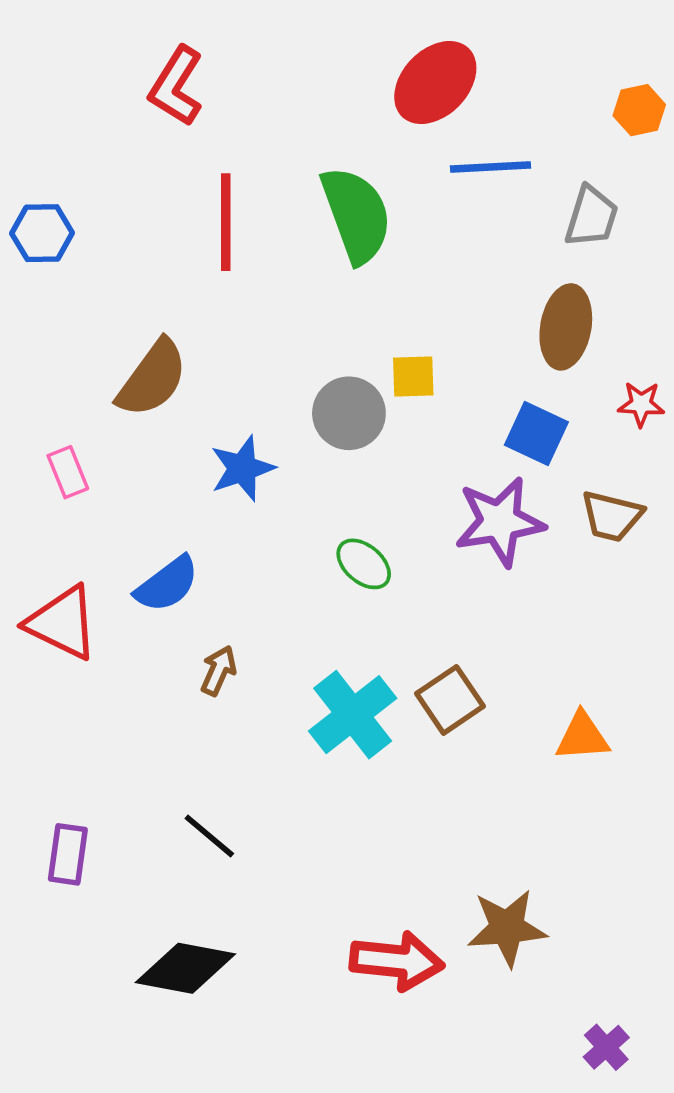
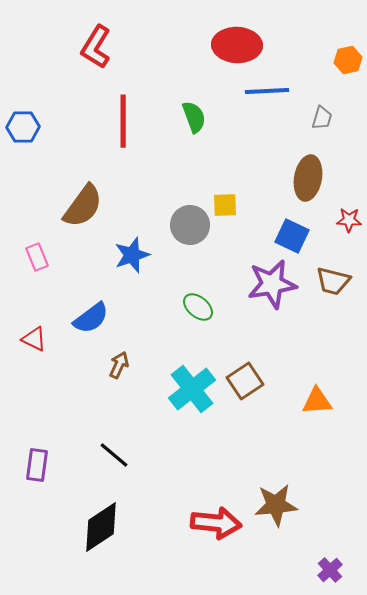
red ellipse: (435, 83) -> (237, 45), turned 48
green semicircle: (356, 215) -> (194, 117), size x0.6
gray trapezoid: (592, 217) -> (322, 118), size x0.7
red triangle: (62, 623) -> (34, 339), size x0.6
black diamond: (185, 968) -> (101, 527), turned -44

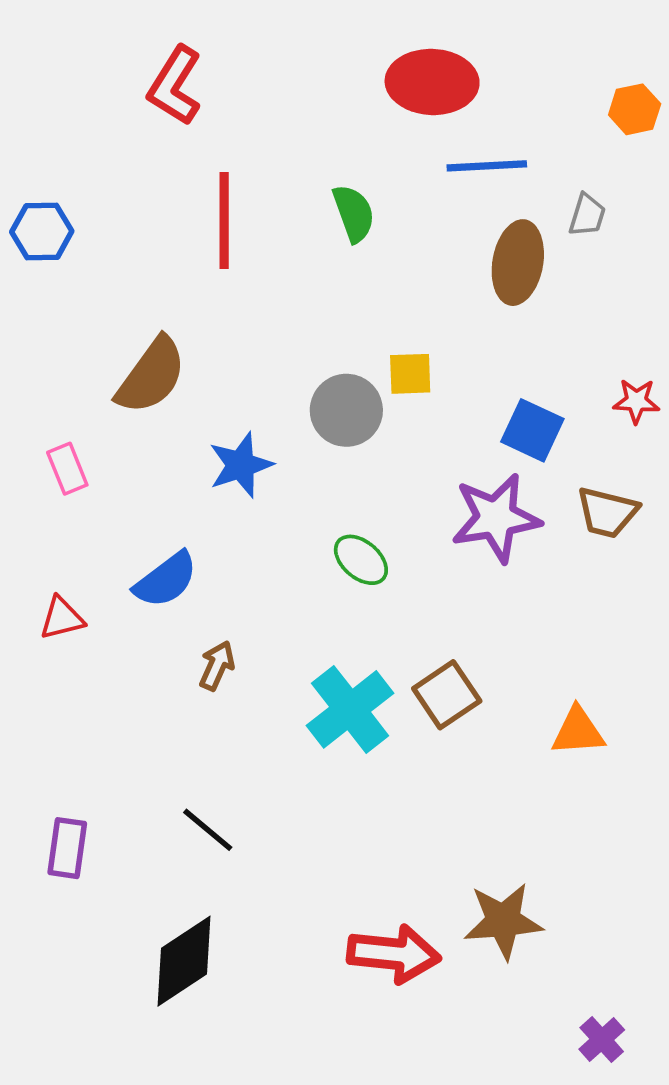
brown ellipse: (308, 178) -> (518, 263), moved
red triangle: (34, 339) -> (62, 618), turned -40

